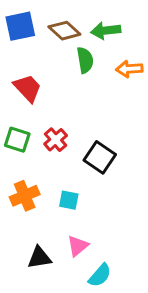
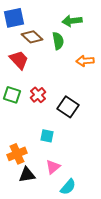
brown diamond: (64, 31) -> (32, 37), moved
orange arrow: (129, 69) -> (85, 61), moved
orange cross: (25, 196) -> (17, 154), moved

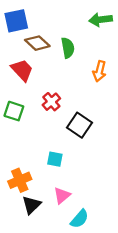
green arrow: (72, 21) -> (101, 20), moved
orange arrow: (85, 61) -> (99, 71), turned -72
red cross: (38, 95) -> (51, 102), moved
black triangle: (27, 175) -> (31, 205), turned -36

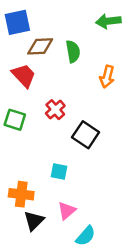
brown diamond: (37, 43) -> (40, 46), turned -45
orange cross: (20, 180) -> (21, 194), turned 30

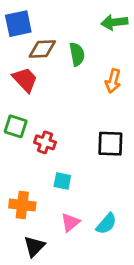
red cross: (55, 110) -> (45, 142), moved, turned -30
black square: (86, 135) -> (110, 144), moved, turned -32
black triangle: (34, 221) -> (34, 246), moved
cyan semicircle: (86, 236) -> (106, 224), moved

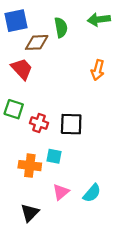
green semicircle: (77, 54) -> (61, 27), moved
black square: (110, 144) -> (71, 124), moved
orange cross: (22, 205) -> (30, 166), moved

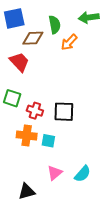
orange arrow: (98, 70) -> (69, 42), moved, turned 30
orange cross: (30, 166) -> (27, 135), moved
black triangle: (30, 213) -> (27, 191), turned 30

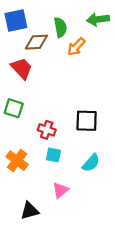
red cross: (35, 111) -> (47, 130), moved
black square: (64, 112) -> (87, 121), moved
orange cross: (27, 135) -> (17, 161), moved, turned 30
cyan semicircle: (83, 174) -> (91, 163), moved

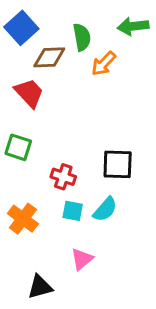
blue square: (16, 21) -> (21, 28), turned -30
cyan semicircle: (91, 163) -> (105, 209), moved

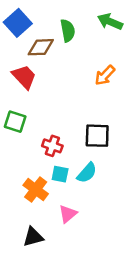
green arrow: (133, 26) -> (110, 22), turned 30
orange arrow: (104, 64) -> (105, 75), moved
orange cross: (23, 219) -> (36, 189), moved

